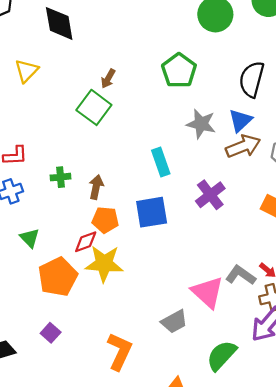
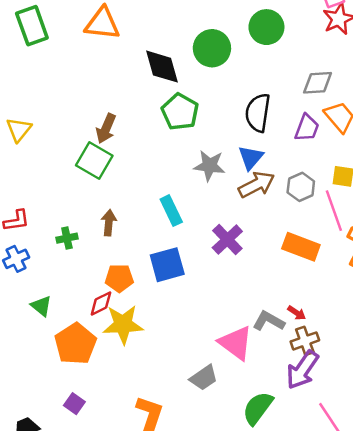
black diamond: (59, 23) -> (162, 67), moved
brown arrow: (108, 79) -> (106, 128), size x1.4
brown arrow: (96, 187) -> (109, 223), moved

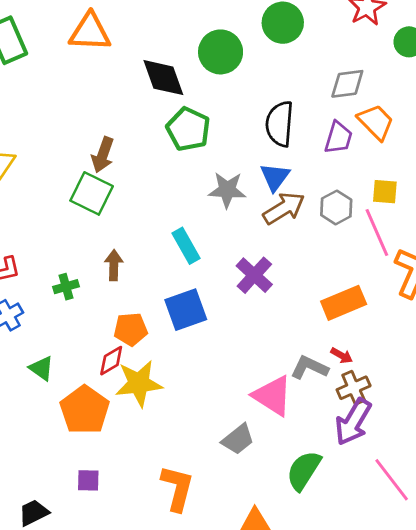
orange rectangle: (301, 247) -> (344, 303), moved, turned -39
purple square: (74, 404) -> (88, 480), turned -30

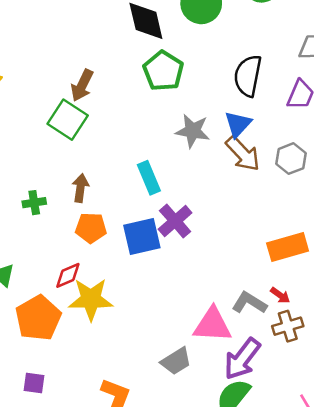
brown arrow: (284, 208) -> (243, 154), turned 72
purple cross: (254, 275) -> (175, 221), moved
orange pentagon: (131, 329) -> (91, 228), moved
pink triangle: (273, 396) -> (212, 325), turned -36
purple arrow: (353, 422) -> (242, 359), moved

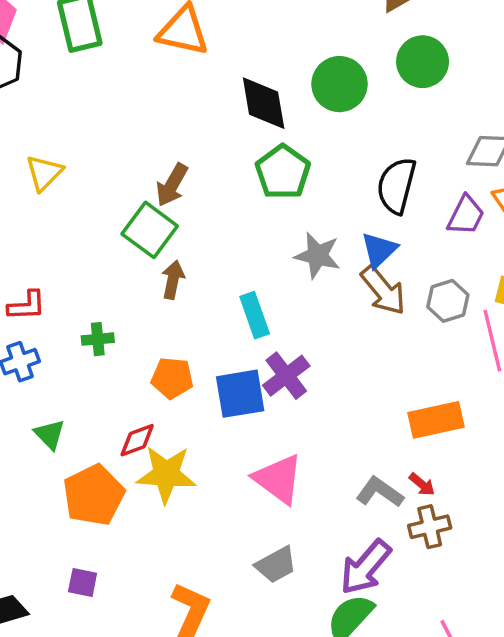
brown arrow: (80, 188) -> (173, 280), moved
pink triangle: (212, 325) -> (278, 479), moved, turned 30

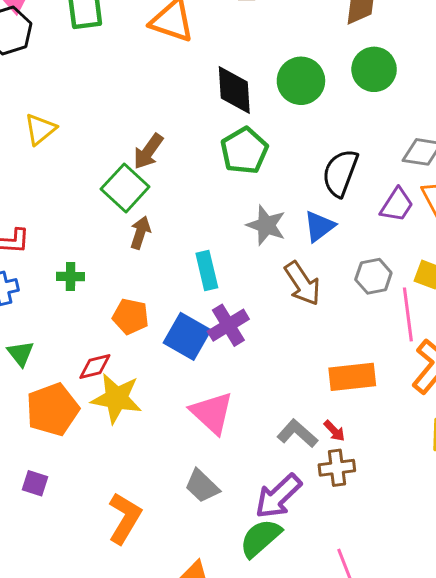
brown arrow: (383, 290) -> (302, 283), moved
blue square: (240, 394) -> (187, 336), turned 33
gray trapezoid: (276, 565) -> (202, 486), turned 66

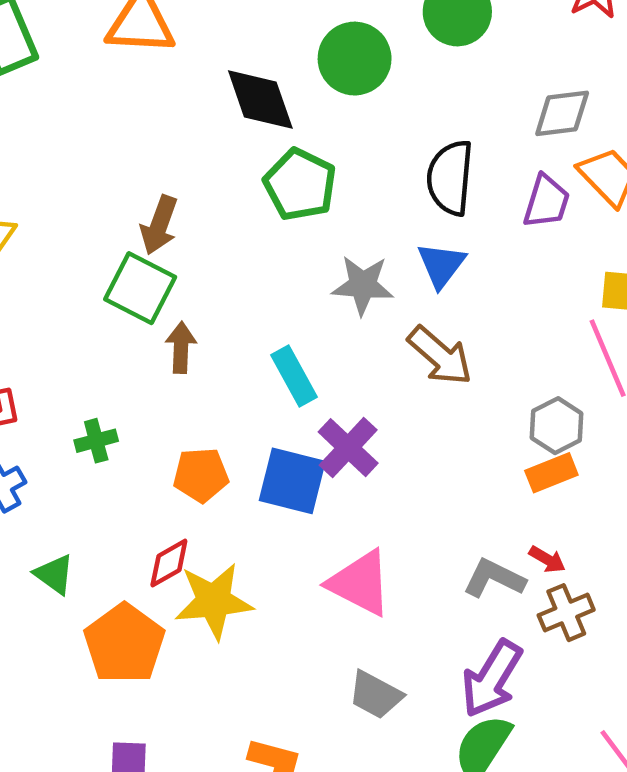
gray hexagon: (373, 276) -> (557, 426), moved
orange rectangle: (352, 377) -> (551, 473), size x0.7

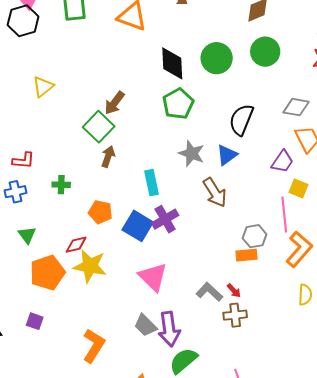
purple trapezoid: (546, 202) -> (282, 162), moved
purple arrow: (492, 679) -> (169, 329), moved, turned -56

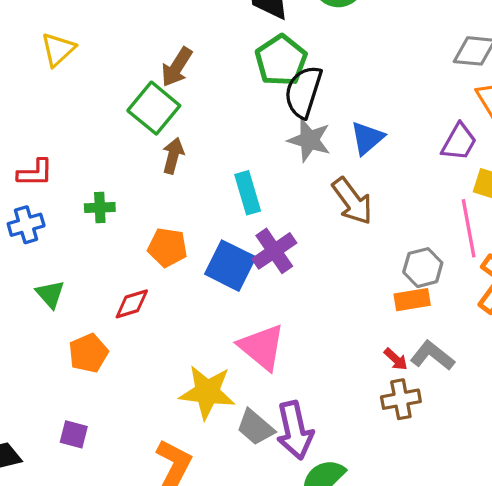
black semicircle: (241, 120) -> (303, 92), moved
yellow star: (90, 266) -> (207, 392), moved
orange pentagon: (47, 273) -> (88, 353), size x0.7
gray L-shape: (209, 292) -> (432, 356), moved

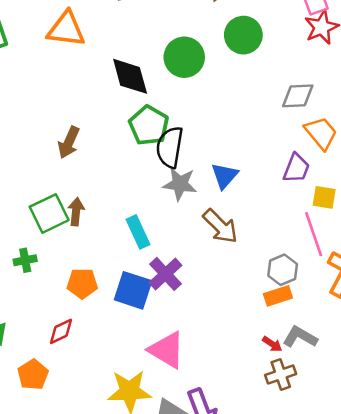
green square: (154, 108) -> (49, 213), moved, turned 33

